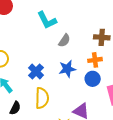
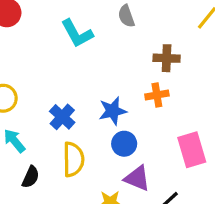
gray semicircle: (64, 41) -> (126, 16), moved, turned 128
blue circle: (93, 79) -> (124, 144), moved

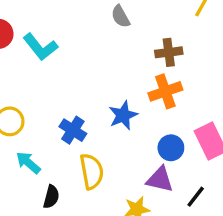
cyan L-shape: (77, 33) -> (40, 47), moved
orange cross: (157, 95) -> (165, 91), size x1.4
blue circle: (124, 144) -> (171, 148), moved

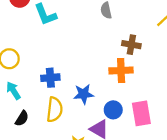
blue star: (123, 115) -> (84, 94), moved
blue cross: (73, 130) -> (50, 78), turned 36

